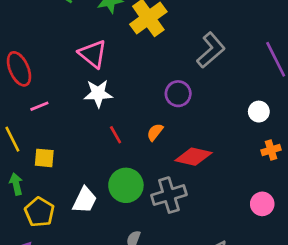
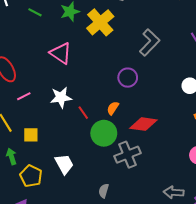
white star: (98, 93) -> (61, 97), moved
green circle: (126, 185) -> (104, 133), moved
white trapezoid: (85, 200) -> (64, 164), turned -50

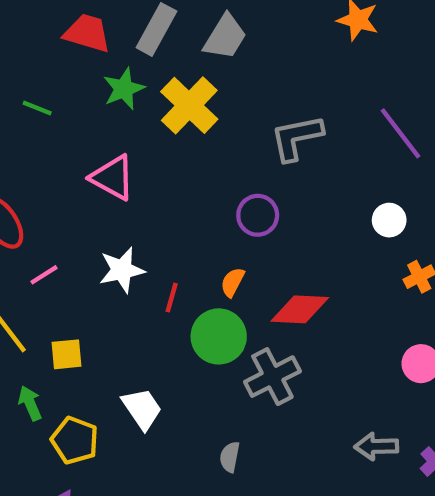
green line: (35, 12) -> (37, 108), moved
gray L-shape: (150, 43) -> (296, 138), turned -140
red line: (83, 113) -> (172, 298), turned 56

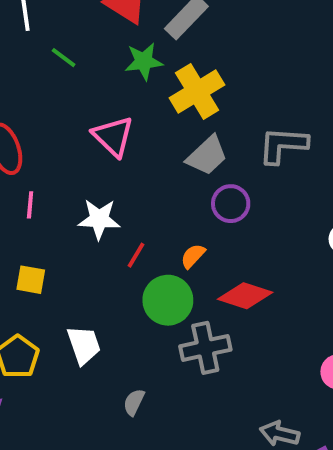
gray trapezoid: (225, 37) -> (207, 156), moved
pink line: (44, 275) -> (30, 205), turned -68
gray semicircle: (230, 457) -> (134, 402), moved

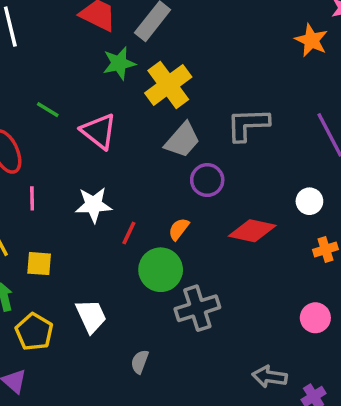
green line: (64, 58) -> (48, 110), moved
red diamond: (245, 296) -> (252, 231), moved

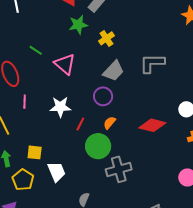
yellow cross: (168, 85) -> (106, 38), size x0.6
purple circle: (207, 180) -> (103, 96), moved
yellow square: (39, 264) -> (35, 152), moved

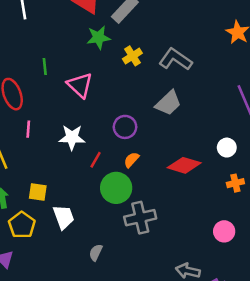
green line: (36, 50) -> (45, 67), turned 48
gray L-shape: (152, 63) -> (175, 59), moved, turned 32
gray trapezoid: (114, 71) -> (168, 103), moved

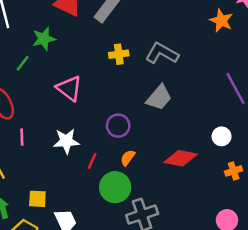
green star: (99, 38) -> (44, 39), moved
yellow cross: (132, 56) -> (119, 54), turned 30
green line: (45, 67) -> (23, 63), moved, turned 49

